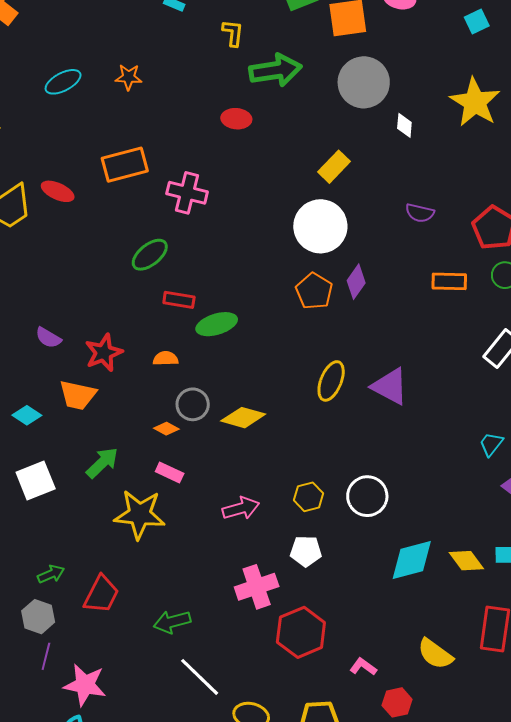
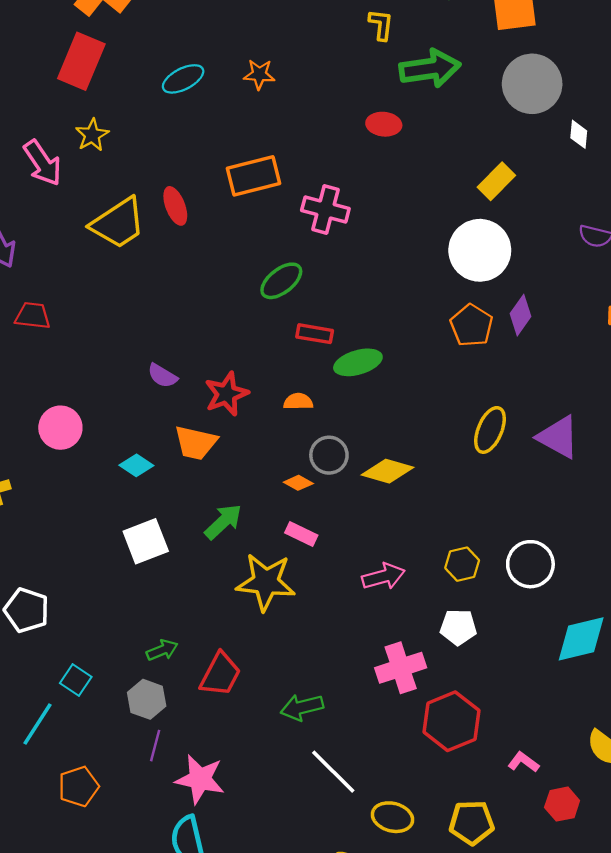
red ellipse: (58, 191) -> (175, 206), turned 44

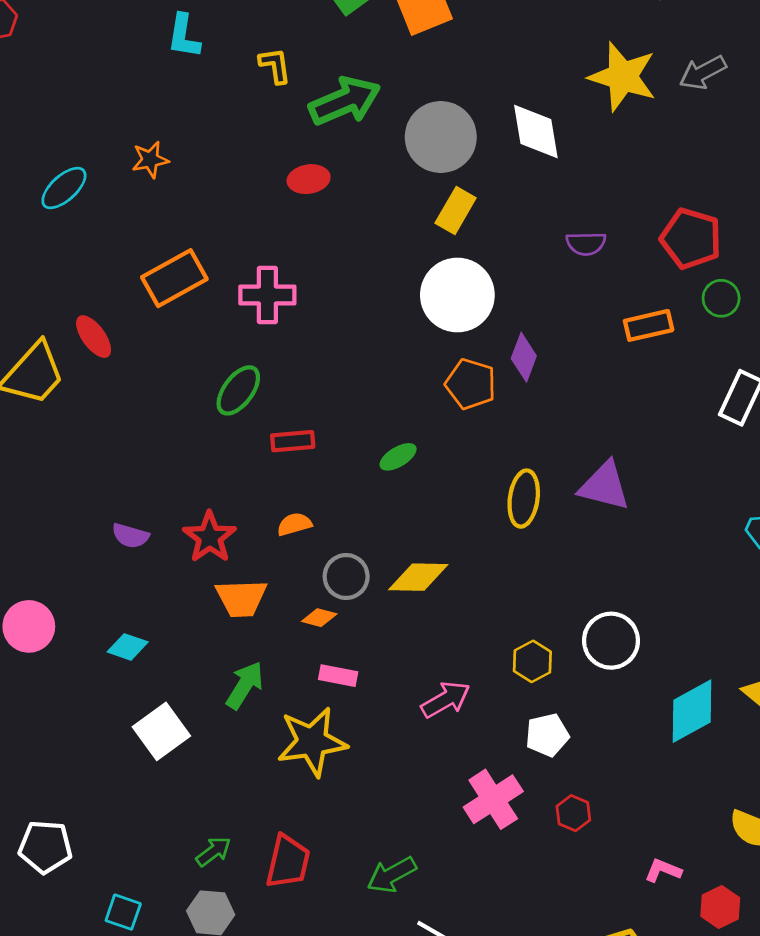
gray circle: (532, 84) -> (441, 137), moved
white diamond: (579, 134) -> (536, 131), size x1.8
green ellipse: (358, 362) -> (398, 457), moved, size x0.7
orange trapezoid: (196, 443) -> (241, 598), moved
red hexagon: (451, 721) -> (573, 813), moved, size x0.5

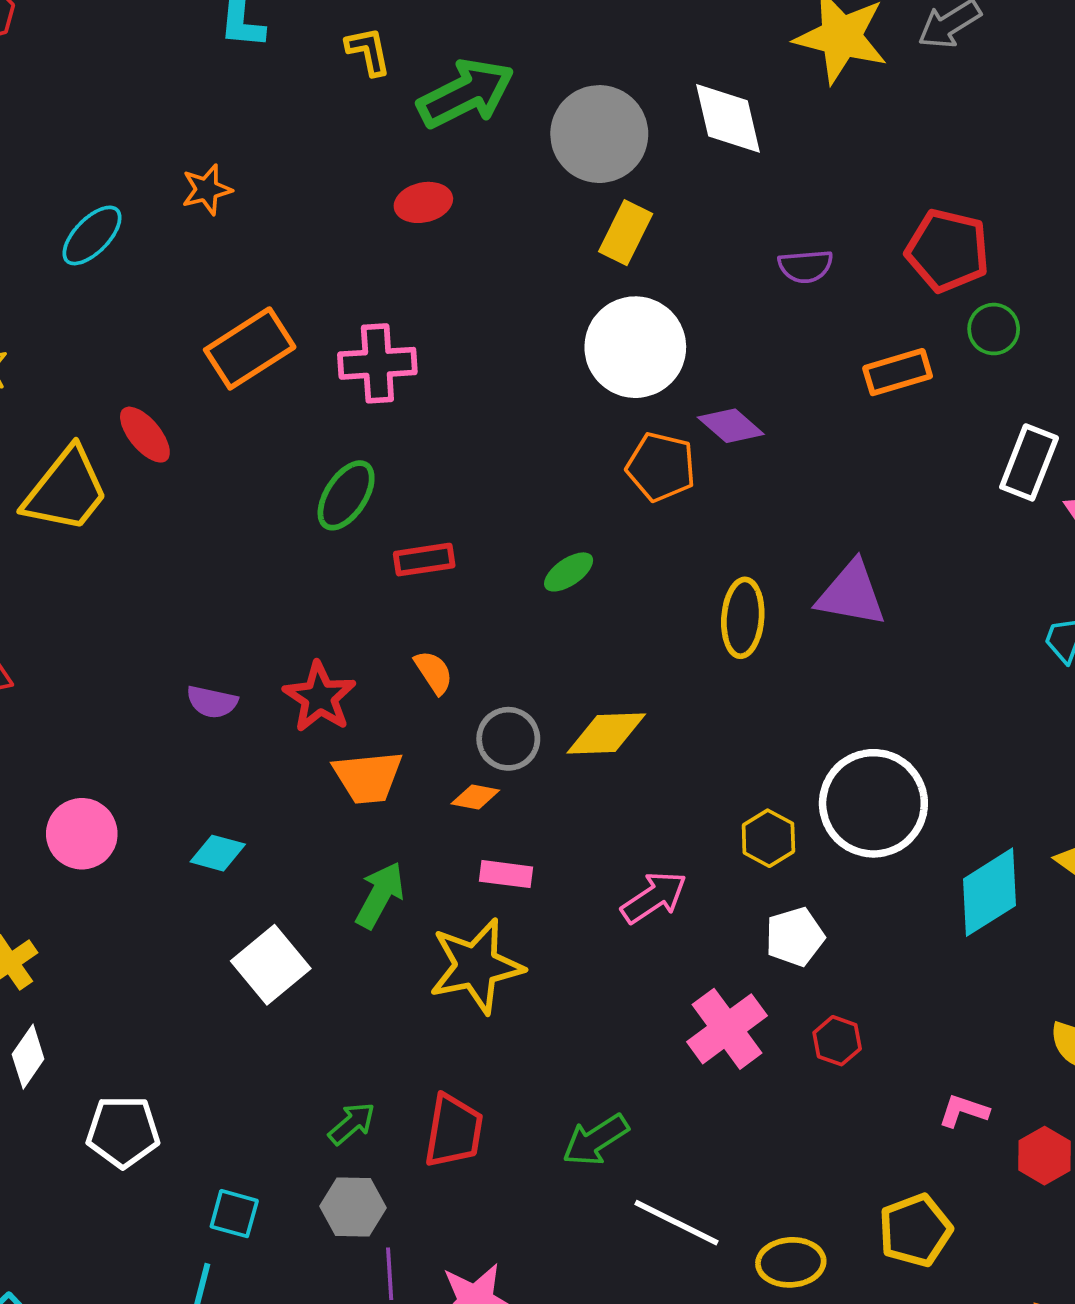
purple diamond: (524, 357) -> (731, 426), turned -66
orange semicircle: (294, 524) -> (434, 672), turned 76
white circle: (611, 641) -> (873, 803), size x1.4

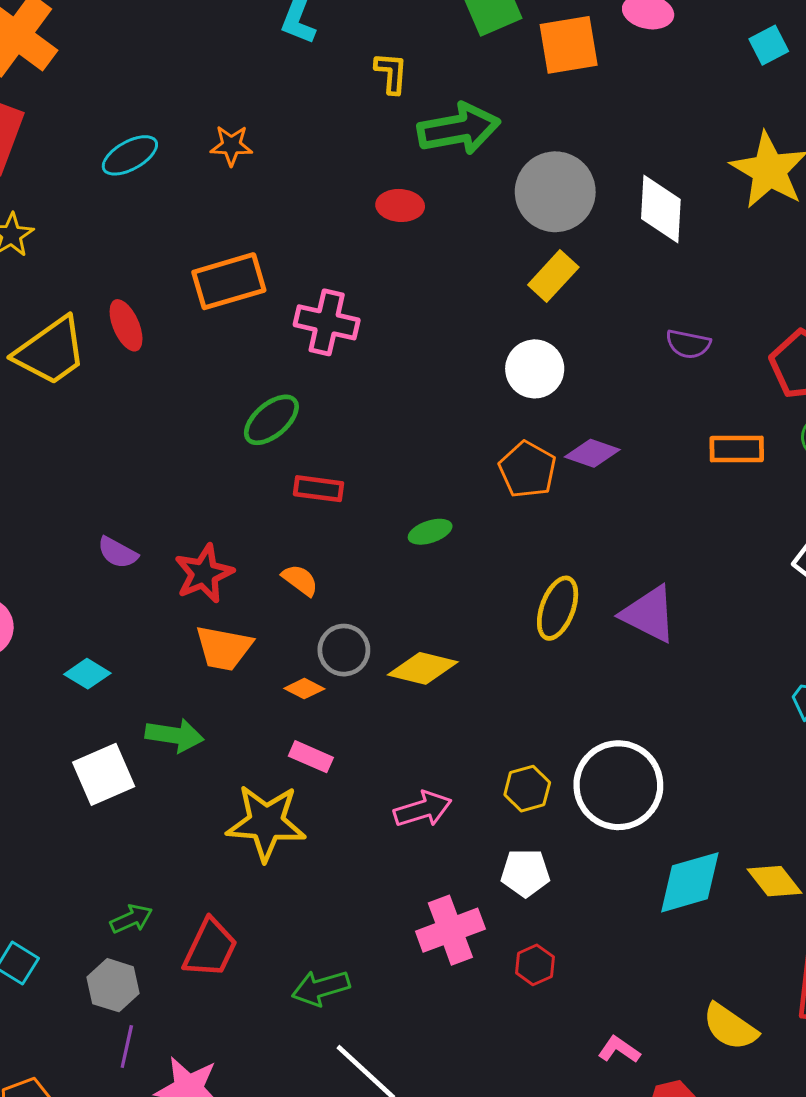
white circle: (635, 347) -> (535, 369), size x0.7
purple diamond: (731, 426) -> (592, 453), turned -38
orange semicircle: (434, 672) -> (300, 580), turned -36
green arrow: (380, 895) -> (175, 735), moved, turned 54

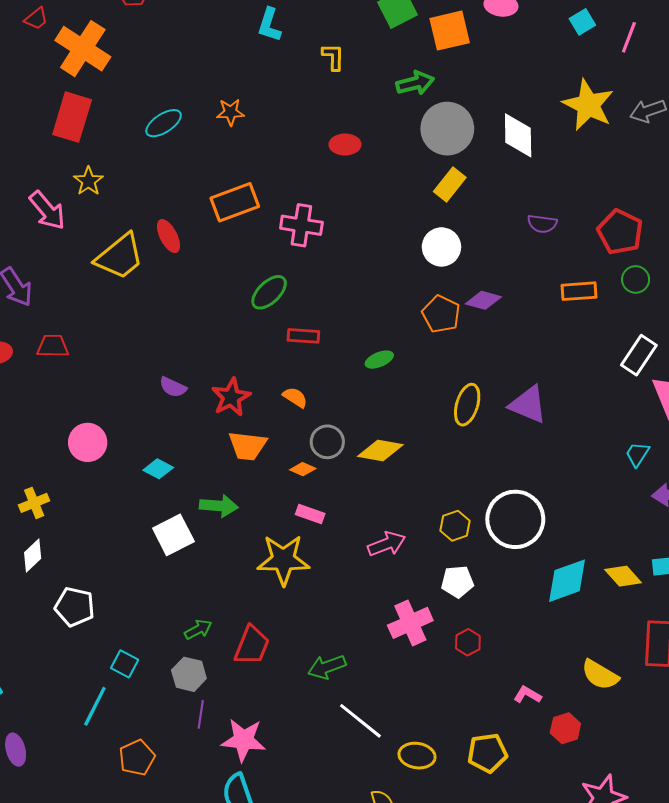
green arrow: (459, 129) -> (415, 83), moved, size x0.7

